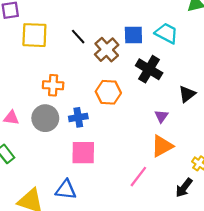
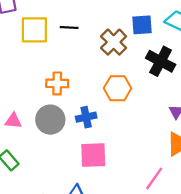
black line: (78, 37) -> (69, 27), moved, turned -42

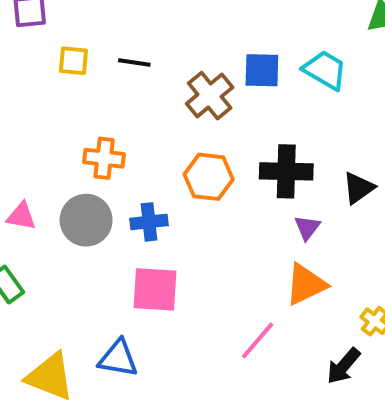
yellow square: (34, 30) -> (73, 61), size x0.6
black cross: (161, 61) -> (286, 171), moved, turned -32

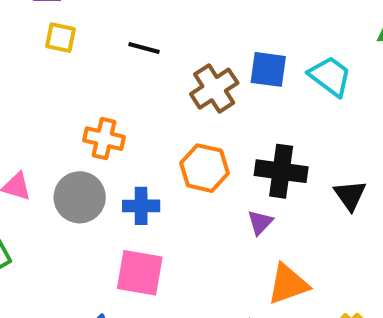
yellow square: (73, 61) -> (61, 38), moved
black triangle: (358, 188) -> (350, 195), turned -36
purple triangle: (307, 228) -> (260, 222), moved

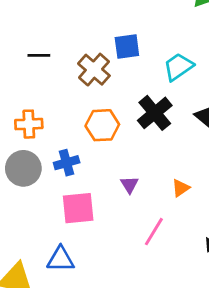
cyan trapezoid: (330, 76) -> (178, 67), moved, turned -56
black cross: (281, 171) -> (155, 113), turned -32
purple triangle: (260, 222) -> (129, 185), moved
orange triangle: (288, 284) -> (181, 188), size x0.6

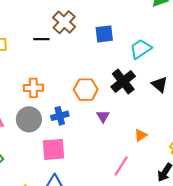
brown cross: (94, 70) -> (64, 22), moved
purple triangle: (129, 185) -> (103, 116), moved
pink square: (78, 208) -> (54, 149), moved

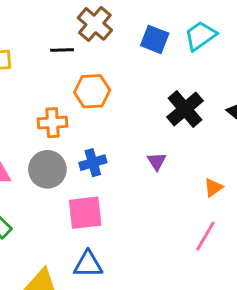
blue square: (104, 34) -> (155, 39), turned 30
cyan trapezoid: (141, 49) -> (200, 36), moved
orange hexagon: (86, 90) -> (92, 91), moved
pink line: (121, 166) -> (205, 236), moved

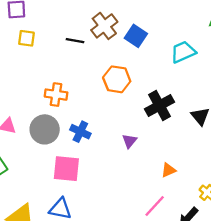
blue square: (155, 39) -> (136, 36), moved
orange hexagon: (92, 91) -> (117, 79), moved
blue cross: (93, 163) -> (80, 132), turned 30

